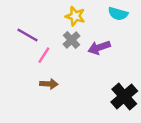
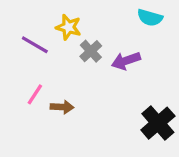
yellow star: (75, 16) -> (68, 27), moved
pink line: (44, 55) -> (35, 94), moved

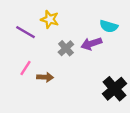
cyan semicircle: (150, 18) -> (109, 26), moved
gray cross: (91, 51) -> (66, 48), moved

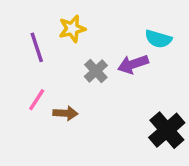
yellow star: (50, 19) -> (72, 29), turned -30
purple line: (25, 32) -> (37, 47), turned 42

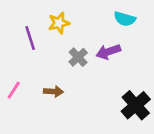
cyan semicircle: (158, 39) -> (125, 19), moved
pink line: (37, 100) -> (14, 90), moved

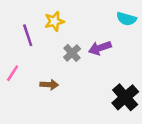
cyan semicircle: (125, 19) -> (126, 19), moved
pink line: (14, 90) -> (13, 73), moved

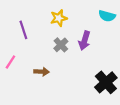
yellow star: (54, 21) -> (59, 18), moved
purple arrow: (100, 48) -> (84, 41), turned -54

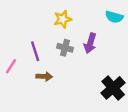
purple line: (23, 30) -> (35, 51), moved
gray cross: (61, 45) -> (65, 48), turned -32

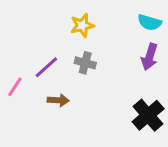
purple arrow: (90, 43) -> (150, 57), moved
purple line: (35, 51) -> (46, 67), turned 66

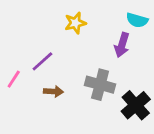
purple arrow: (150, 57) -> (122, 45), moved
gray cross: (85, 63) -> (100, 85), moved, size x1.5

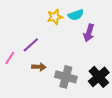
cyan semicircle: (137, 20) -> (76, 15), moved, turned -35
gray cross: (100, 85) -> (66, 77), moved

